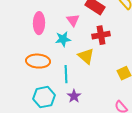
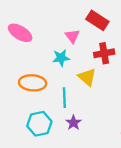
pink ellipse: (39, 23) -> (20, 33), moved, turned -60

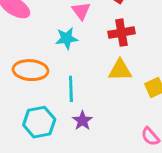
yellow triangle: (87, 77) -> (120, 70), moved, turned -42

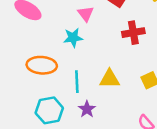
red cross: (121, 33) -> (133, 33), moved
yellow triangle: (120, 70) -> (110, 79), moved

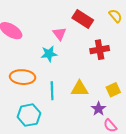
purple star: (87, 109) -> (99, 109), moved

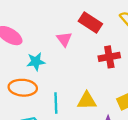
cyan star: (49, 54) -> (36, 62), moved

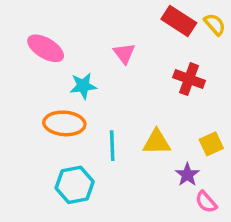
red rectangle: (90, 23) -> (179, 21), moved
red cross: (109, 57) -> (189, 79), turned 30

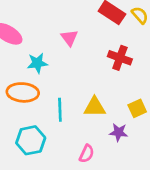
purple star: (187, 175) -> (119, 132), turned -30
pink semicircle: (206, 202) -> (87, 154), moved, turned -114

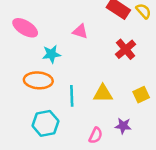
pink triangle: (69, 38) -> (80, 31), turned -35
red cross: (120, 58) -> (126, 49), turned 30
purple star: (119, 132) -> (123, 126), moved

